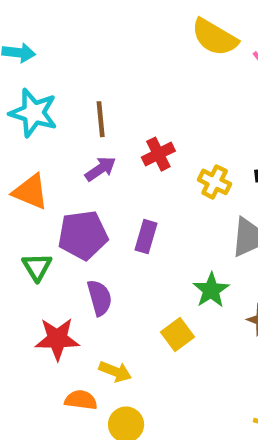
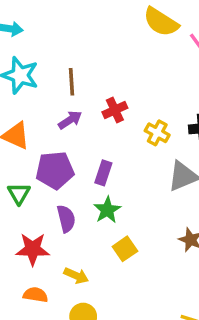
green star: (211, 290) -> (107, 210), moved
orange semicircle: (81, 400) -> (35, 295), moved

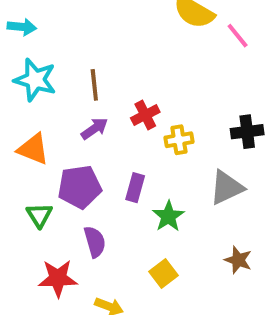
yellow cross: (157, 133) -> (179, 140), moved, turned -35
green star: (107, 210) -> (168, 216), moved

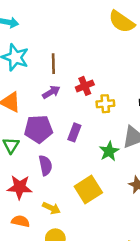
green star: (168, 216) -> (109, 151), moved
yellow square: (164, 273) -> (88, 190), size x1.5

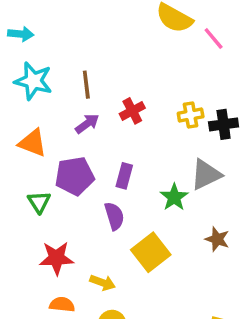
yellow cross: (105, 104) -> (191, 115), moved
purple semicircle: (45, 165) -> (114, 216), moved

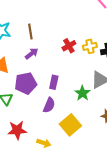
red cross: (132, 111) -> (69, 46), moved
purple semicircle: (114, 216) -> (49, 105), turned 42

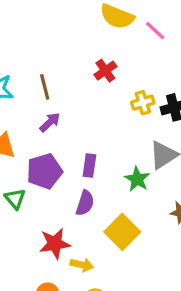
red cross: (69, 46) -> (105, 71), moved
red star: (17, 130) -> (55, 244), moved

